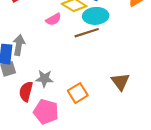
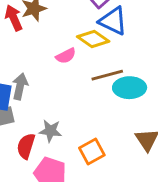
cyan ellipse: (96, 16) -> (130, 88), moved

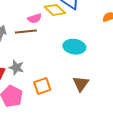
brown line: (107, 75) -> (26, 31), moved

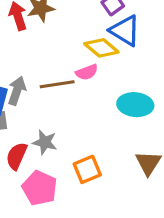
pink semicircle: (35, 18) -> (87, 72), moved

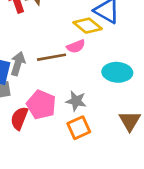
gray star: (45, 142) -> (76, 101), moved
pink pentagon: (40, 188) -> (41, 105), moved

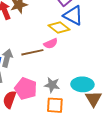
cyan ellipse: (117, 72) -> (82, 84), moved
orange square: (79, 128) -> (55, 105), turned 30

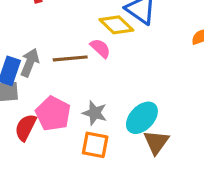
pink semicircle: (51, 44) -> (100, 48), turned -120
cyan ellipse: (82, 84) -> (142, 118), turned -55

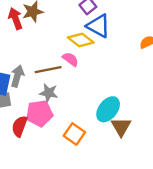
gray star: (95, 113) -> (49, 93), moved
pink pentagon: (53, 114) -> (39, 113), turned -30
orange square: (95, 145) -> (74, 134), turned 30

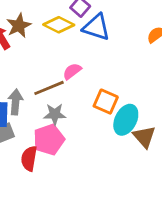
yellow diamond: (81, 40) -> (59, 25), moved
pink semicircle: (70, 59) -> (72, 71), turned -63
orange square: (74, 134) -> (106, 102), moved

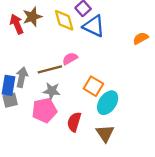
yellow diamond: (59, 25) -> (64, 20), turned 40
brown triangle: (144, 137) -> (105, 133), moved
red semicircle: (29, 158) -> (74, 122), moved

